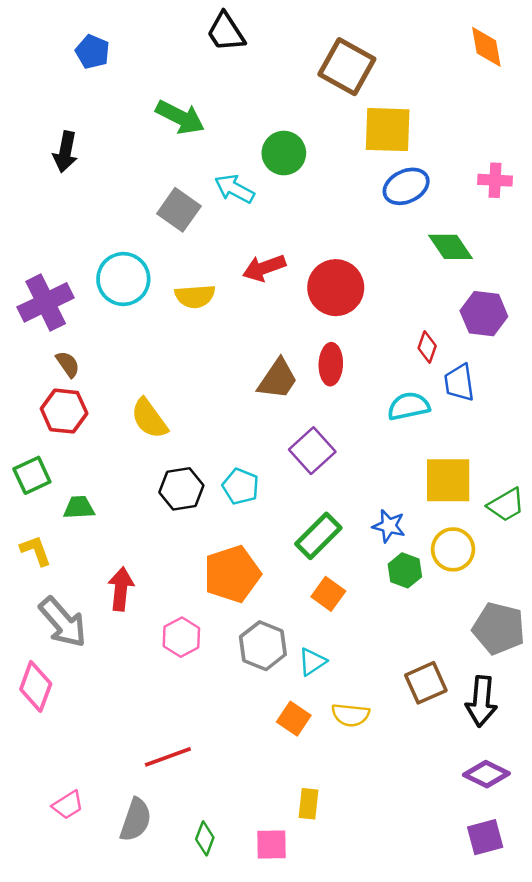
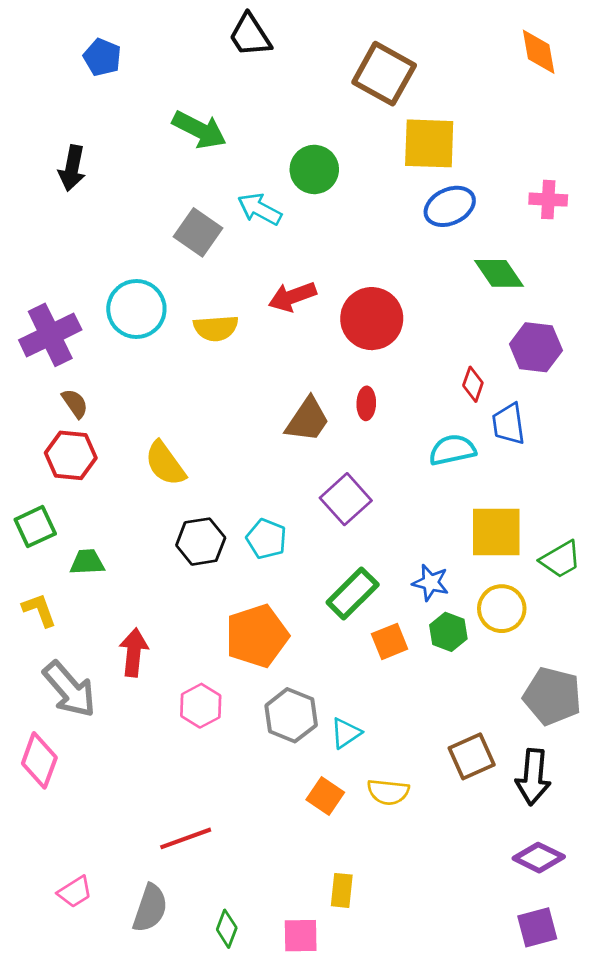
red ellipse: (331, 364) -> (366, 403), size x0.7
orange square: (328, 594) -> (390, 641), moved, turned 32

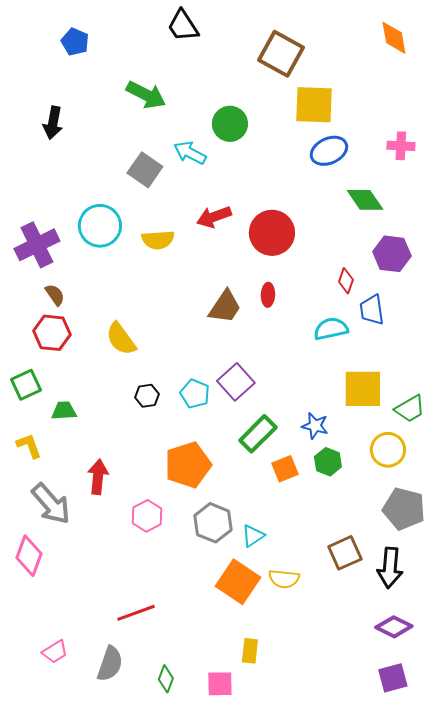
purple square: (346, 499) -> (236, 382), moved
black hexagon: (201, 542) -> (147, 396), size x0.7
yellow circle: (502, 609) -> (388, 450), moved
orange square: (325, 796) -> (238, 582), size x1.6

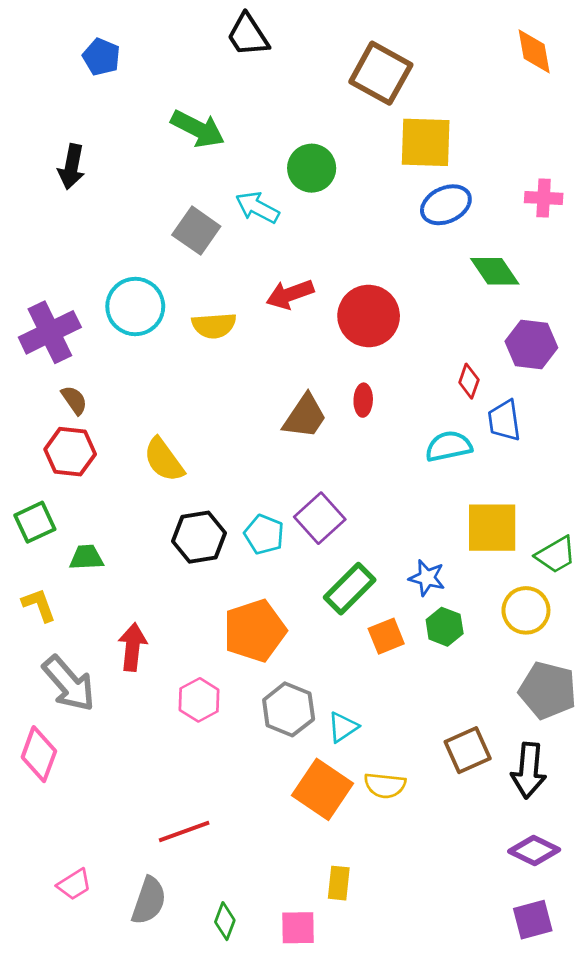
black hexagon: (147, 396) -> (199, 537), size x1.6

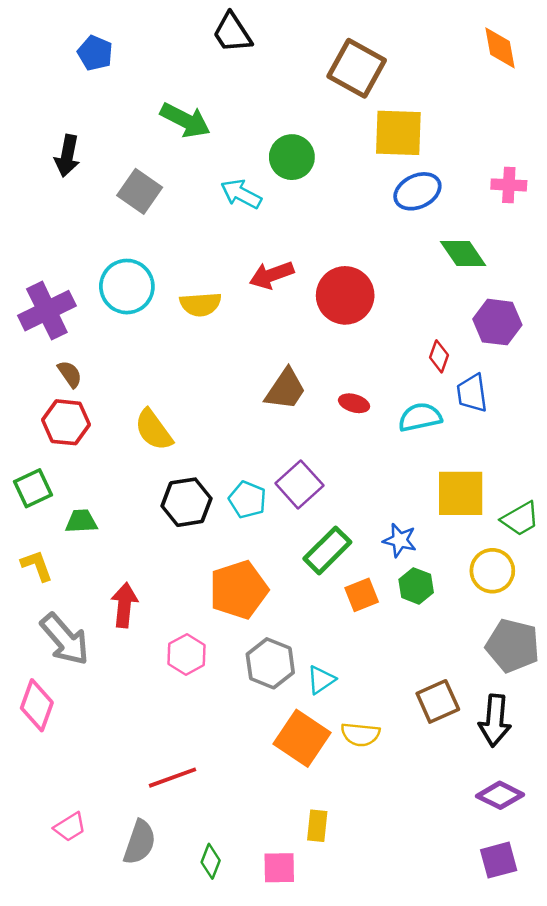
gray square: (196, 231) -> (140, 191), moved
red ellipse: (363, 400) -> (354, 403), moved, turned -76

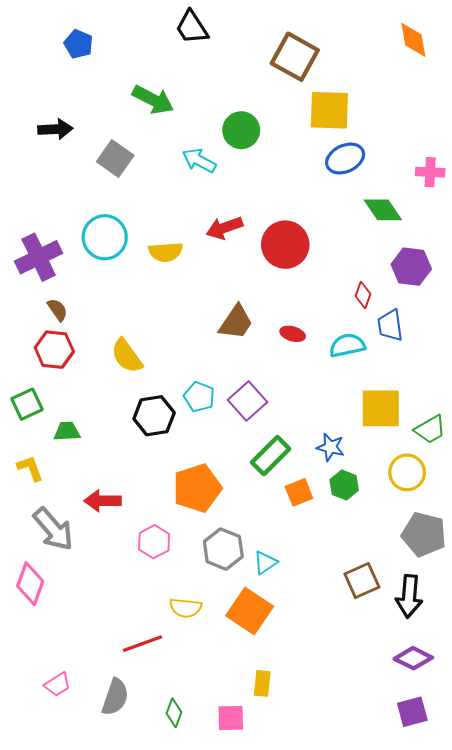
black arrow: (67, 156) -> (55, 129), turned -104
pink cross: (509, 185) -> (430, 172), moved
cyan pentagon: (247, 500) -> (199, 397), moved
red arrow: (124, 605) -> (103, 501), turned -96
yellow semicircle: (360, 734) -> (186, 608), moved

